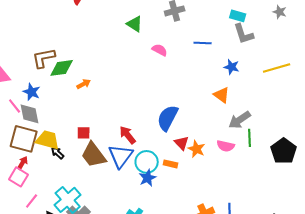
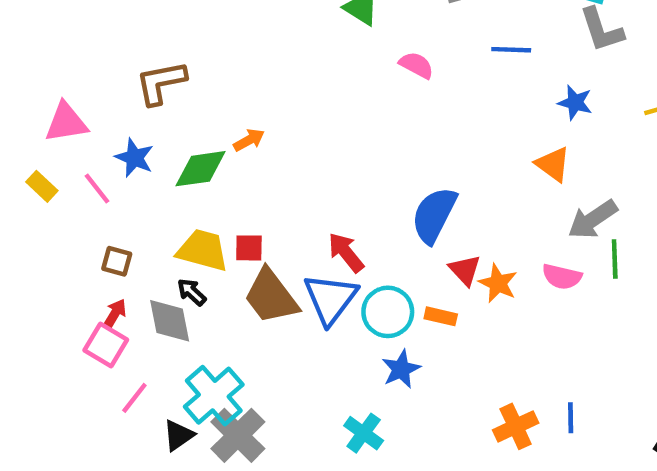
green diamond: (62, 68) -> (201, 169), moved
gray diamond: (30, 114) -> (170, 321), moved
brown square: (24, 139) -> (117, 261), size x0.5
yellow trapezoid: (48, 140) -> (203, 250), moved
blue star: (148, 178) -> (401, 369), moved

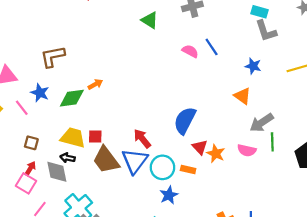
blue line: (511, 50) -> (212, 47), moved, turned 54
pink semicircle: (416, 65) -> (190, 51), moved
black arrow: (192, 292) -> (68, 158), turned -32

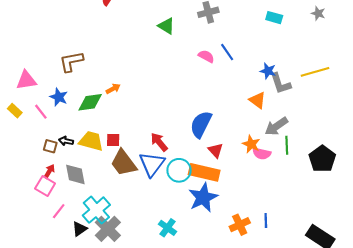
gray L-shape: (266, 31) -> (280, 83), moved
orange star: (216, 154) -> (251, 144), moved
black arrow: (68, 158) -> (66, 141), moved
orange rectangle: (188, 170) -> (204, 172), size x2.0
blue star: (169, 195) -> (203, 197), moved, size x1.6

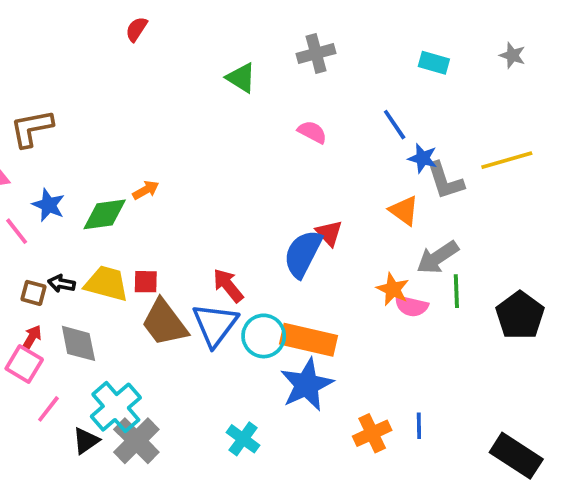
blue line: (227, 52) -> (395, 125), moved
brown L-shape: (71, 61) -> (32, 128), moved
red triangle: (216, 150) -> (329, 233), moved

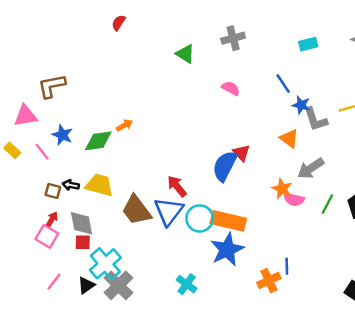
cyan rectangle: (434, 63) -> (308, 44), turned -30
red square: (146, 282) -> (83, 242), moved
green line: (456, 291) -> (327, 204), moved, turned 30
pink line: (48, 409) -> (54, 282), moved
blue line: (419, 426) -> (287, 266), moved

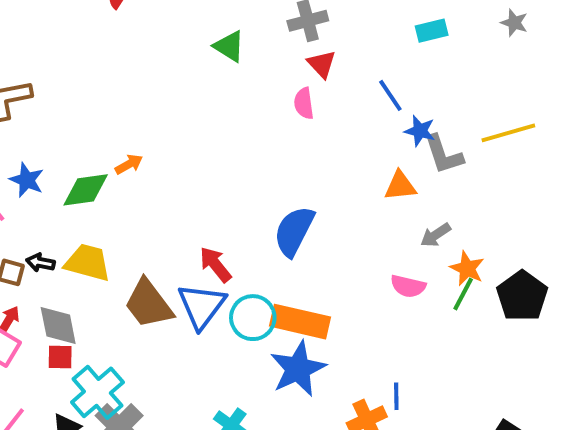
pink semicircle: (231, 88) -> (304, 103), turned -126
orange triangle: (289, 138) -> (400, 186), turned -42
red triangle: (241, 153) -> (322, 64), moved
gray arrow: (311, 168) -> (436, 235), size x0.7
orange star: (282, 189) -> (467, 268), moved

